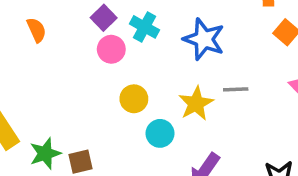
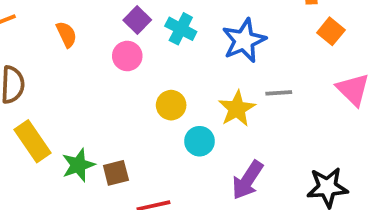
blue star: (204, 39) -> (244, 40), turned 30
pink circle: (111, 49) -> (127, 56), moved

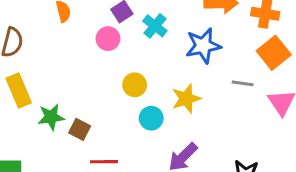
orange square: (331, 31) -> (274, 53), size x1.5
gray line: (279, 93) -> (243, 83), moved
brown square: (116, 173) -> (80, 129), turned 30

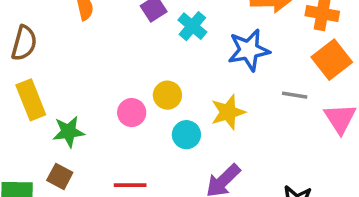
pink circle: (108, 39) -> (132, 113), moved
brown square: (80, 129) -> (60, 176), moved

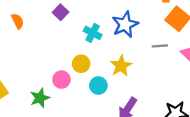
cyan cross: (192, 26) -> (93, 33), moved
green star: (69, 132) -> (40, 98), moved

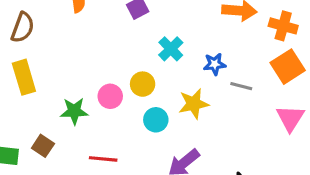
blue star: (125, 24) -> (215, 64), moved, size x0.6
gray line: (160, 46) -> (241, 86), moved

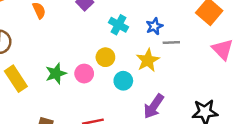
gray line: (241, 86) -> (171, 43), moved
green star: (74, 111) -> (56, 73), moved

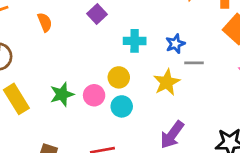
cyan cross: (118, 25) -> (135, 41), turned -30
cyan circle: (123, 81) -> (122, 106), moved

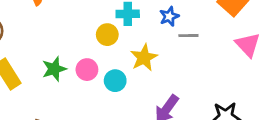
yellow circle: (119, 77) -> (107, 35), moved
yellow star: (167, 82) -> (144, 58), moved

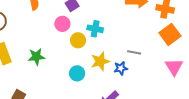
blue star: (169, 16) -> (121, 68), moved
pink circle: (87, 70) -> (62, 24), moved

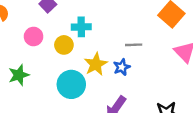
pink circle: (62, 24) -> (34, 37), moved
cyan circle: (77, 73) -> (71, 84), size x1.5

